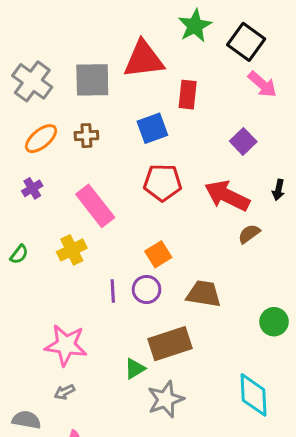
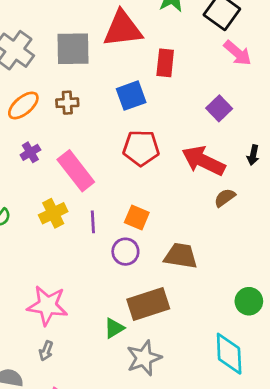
purple cross: (32, 188) -> (30, 152), moved
orange square: (158, 254) -> (137, 218), turned -35
purple line: (113, 291) -> (93, 222), moved
green circle: (274, 322) -> (249, 301), moved
gray arrow: (64, 392) -> (46, 351), turned -42

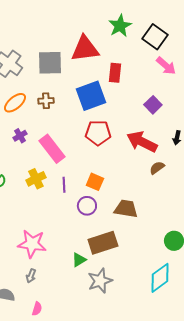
blue square: (131, 96) -> (91, 96), size x1.4
cyan diamond: (229, 354) -> (160, 278), turned 56

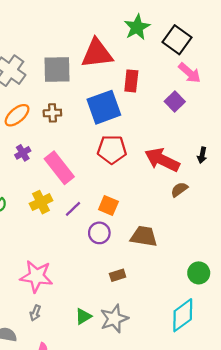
purple square: (153, 105) -> (175, 101), moved
purple line: (64, 185) -> (73, 209), turned 49
brown rectangle: (103, 243) -> (118, 275), size x0.5
green triangle: (79, 260) -> (83, 316), moved

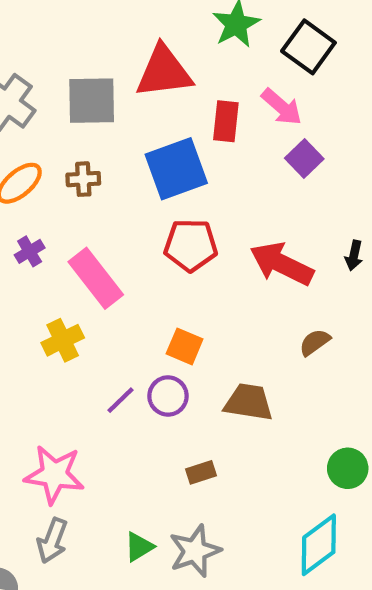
pink arrow: (190, 73) -> (282, 107), moved
brown semicircle: (179, 189) -> (315, 342), moved
purple line: (73, 209) -> (120, 400), moved
gray arrow: (35, 313) -> (52, 541), size x1.5

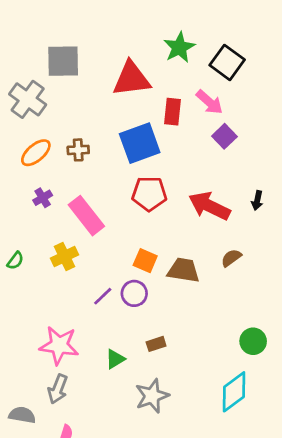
gray square: (92, 101) -> (63, 61), moved
brown trapezoid: (249, 402) -> (183, 270), moved
green triangle: (139, 547) -> (115, 359), moved

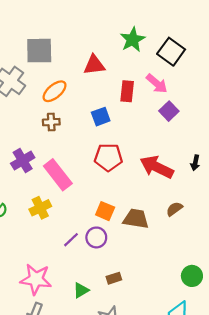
red triangle: (131, 79) -> (94, 65), size x0.7
blue square: (140, 143) -> (101, 117), size x0.6
orange ellipse: (36, 153) -> (55, 91), moved
purple cross: (43, 198) -> (23, 161), size x1.5

